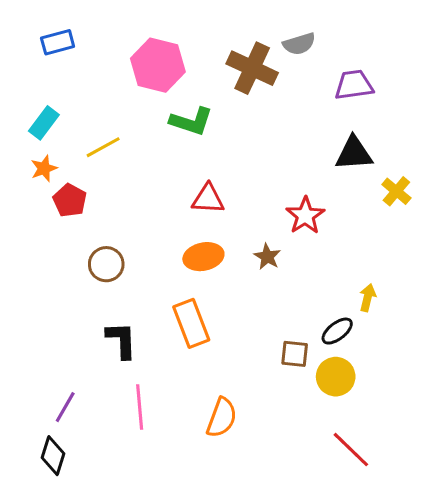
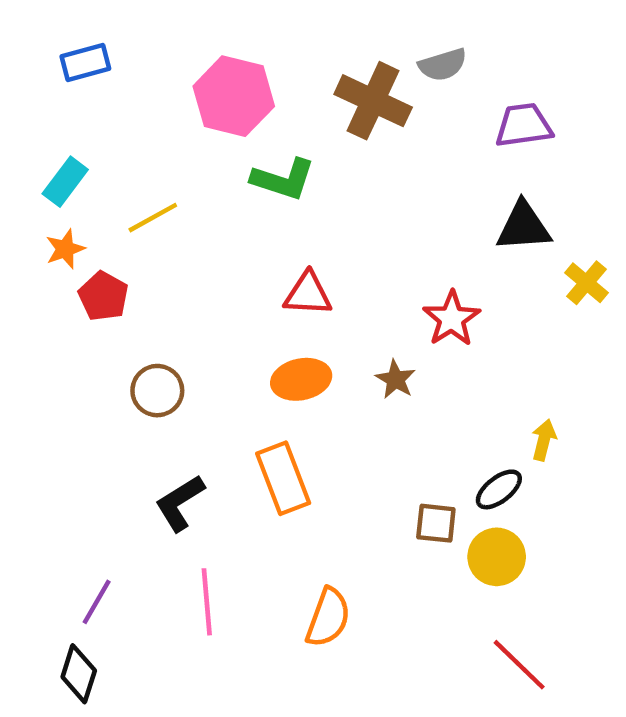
black L-shape: (121, 340) -> (180, 503), turned -120

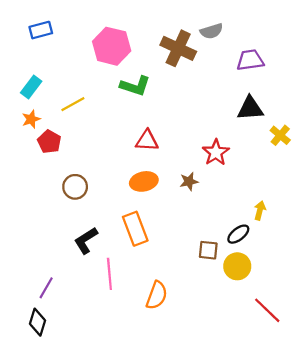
brown star: (395, 379) -> (189, 181), turned 30
pink line: (207, 602) -> (109, 274), moved
red line: (519, 665) -> (267, 310), moved

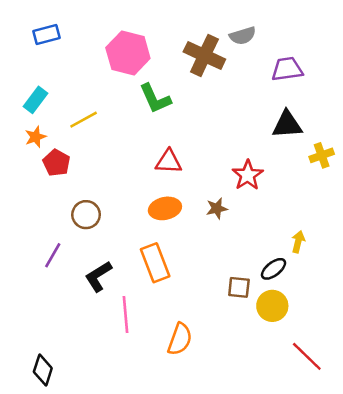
green L-shape: (135, 86) -> (155, 99), turned 48
yellow cross: (280, 135) -> (322, 155), turned 30
purple line: (46, 288) -> (53, 255), moved

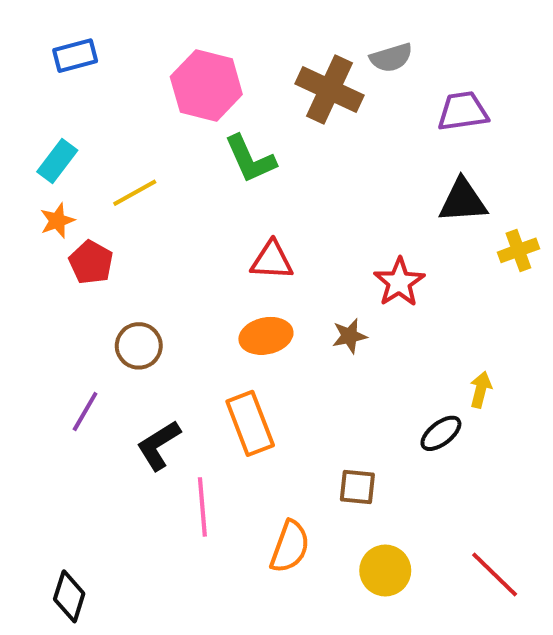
brown square: (239, 287) -> (357, 487), moved
yellow circle: (272, 306) -> (385, 571), moved

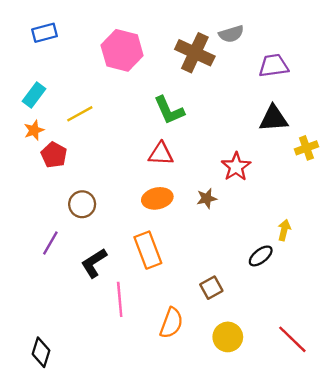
green L-shape: (250, 159) -> (169, 110), moved
brown square: (357, 487) -> (211, 288), turned -35

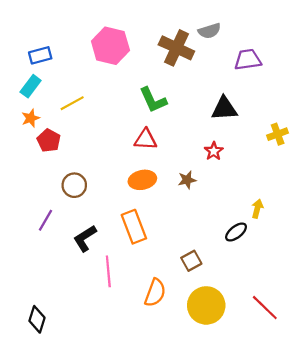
blue rectangle: (45, 33) -> (40, 55), moved
black triangle: (274, 119) -> (224, 109), moved
red star: (236, 167) -> (214, 151), size x0.7
yellow circle: (228, 337) -> (206, 305), size x1.4

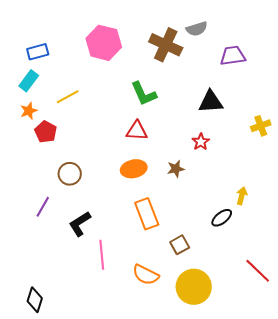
orange rectangle: (134, 227) -> (147, 214), moved
orange semicircle: (155, 293) -> (146, 275), turned 96
red line: (265, 308) -> (258, 271), moved

